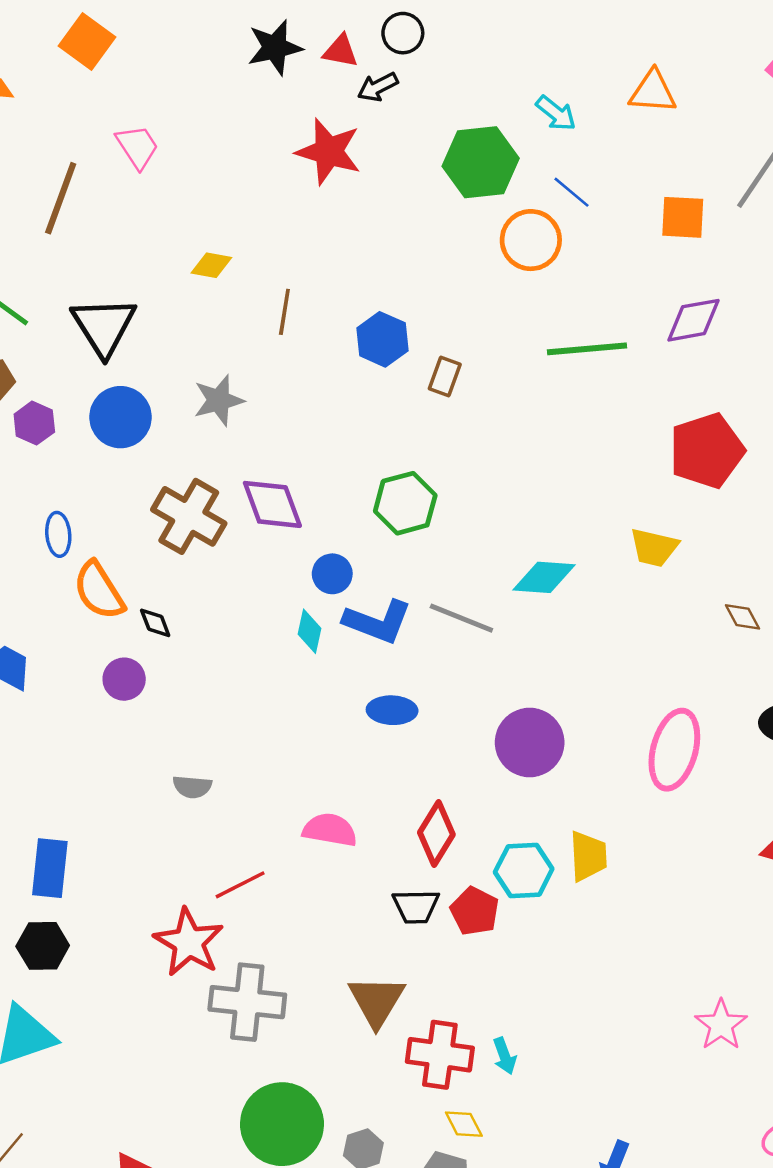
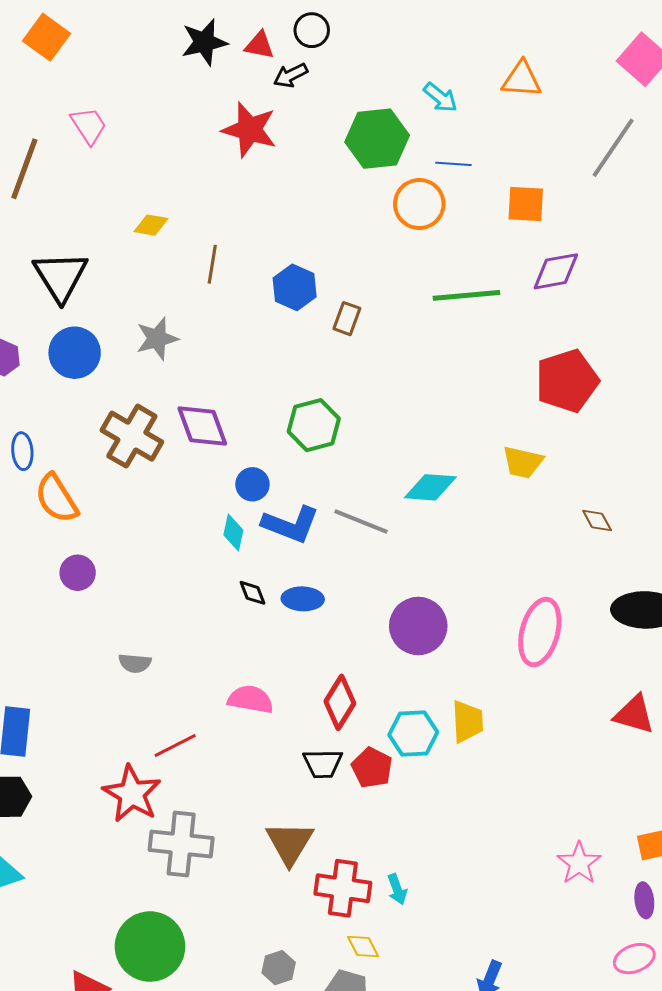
blue line: (571, 192) -> (453, 164), turned -36
orange square: (683, 217) -> (526, 204), moved
black diamond: (155, 623) -> (252, 593), moved
green circle: (282, 1124) -> (150, 947), moved

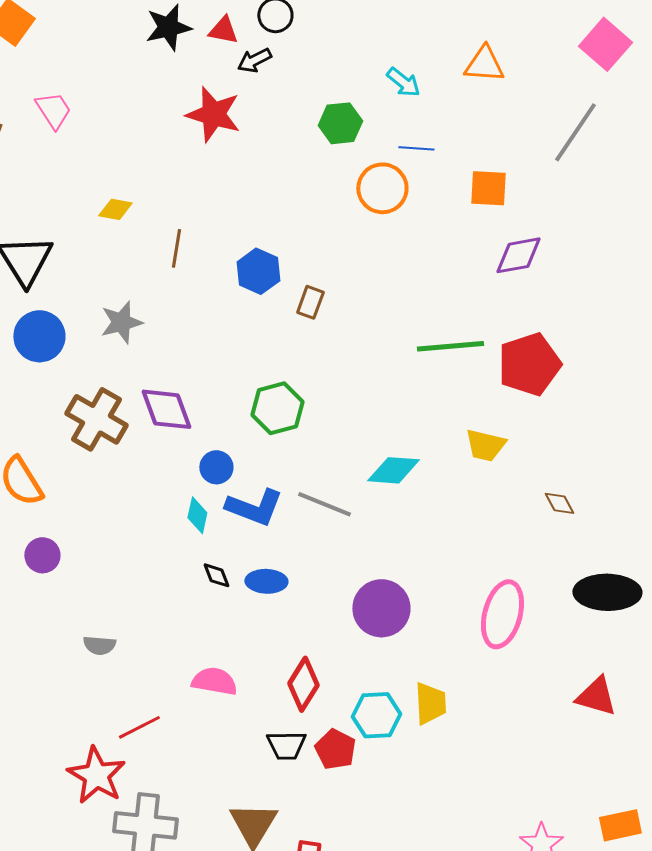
green hexagon: (377, 139) -> (340, 123), size x0.7
green line: (466, 295) -> (450, 346), moved

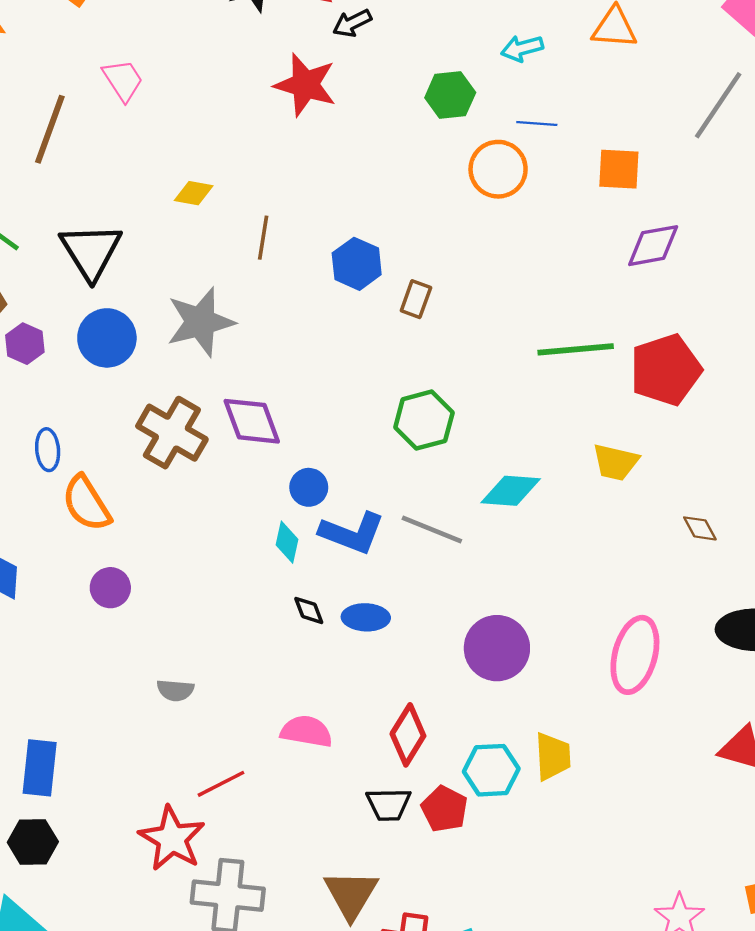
cyan arrow: (403, 82) -> (522, 48), turned 126
gray star: (121, 322) -> (200, 322), size x1.4
green hexagon: (277, 408) -> (424, 420), moved

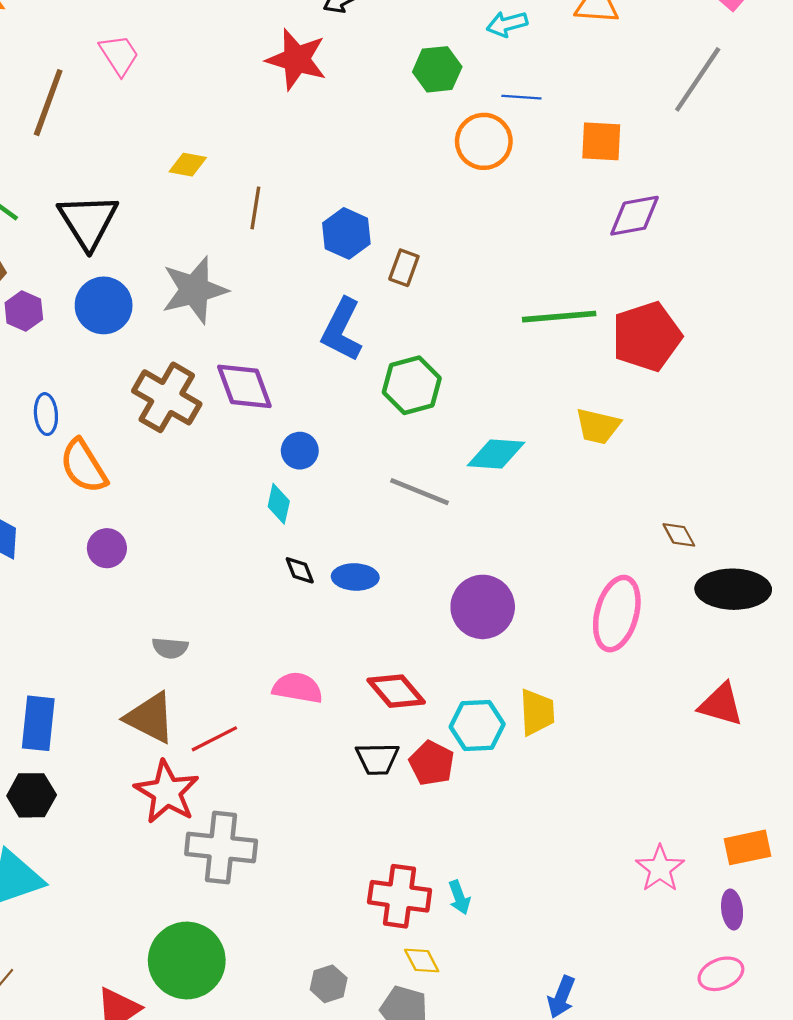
brown diamond: (700, 528) -> (679, 535), moved
blue L-shape: (352, 533) -> (342, 330), moved, turned 96
red diamond: (408, 735) -> (396, 691), turned -72
brown triangle: (351, 894) -> (150, 718), moved, turned -34

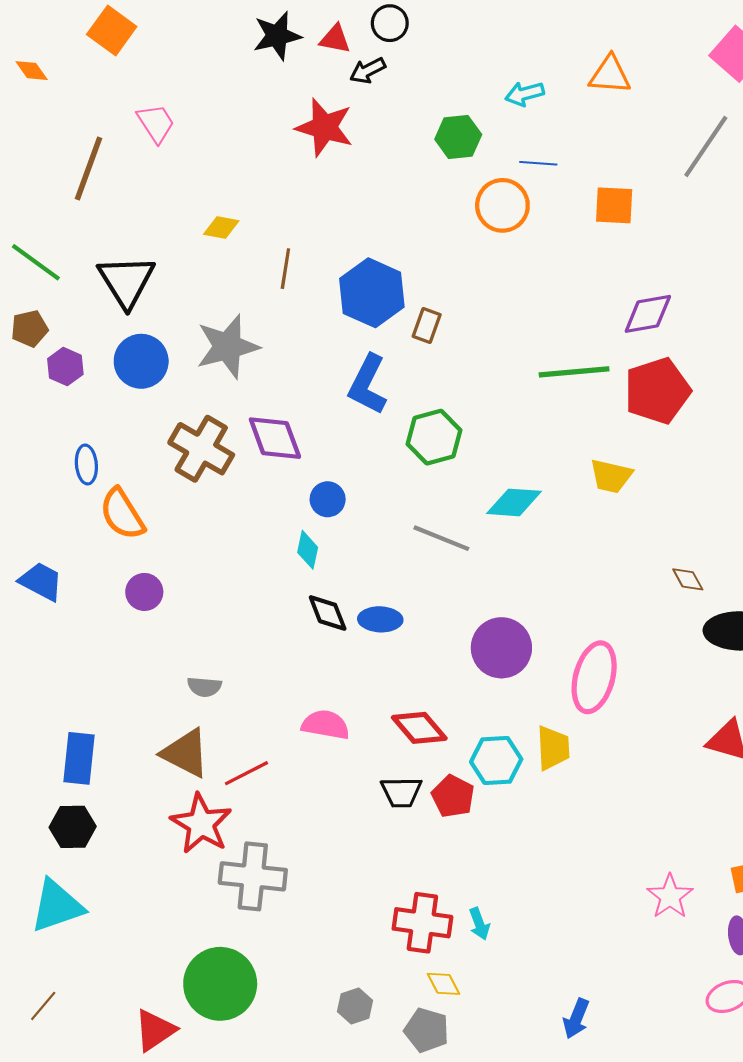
purple diamond: (635, 216) -> (648, 314), moved
blue hexagon: (346, 233) -> (372, 293), size x1.4
black diamond: (300, 570) -> (328, 613), size x1.4
pink ellipse: (617, 614) -> (594, 677), moved

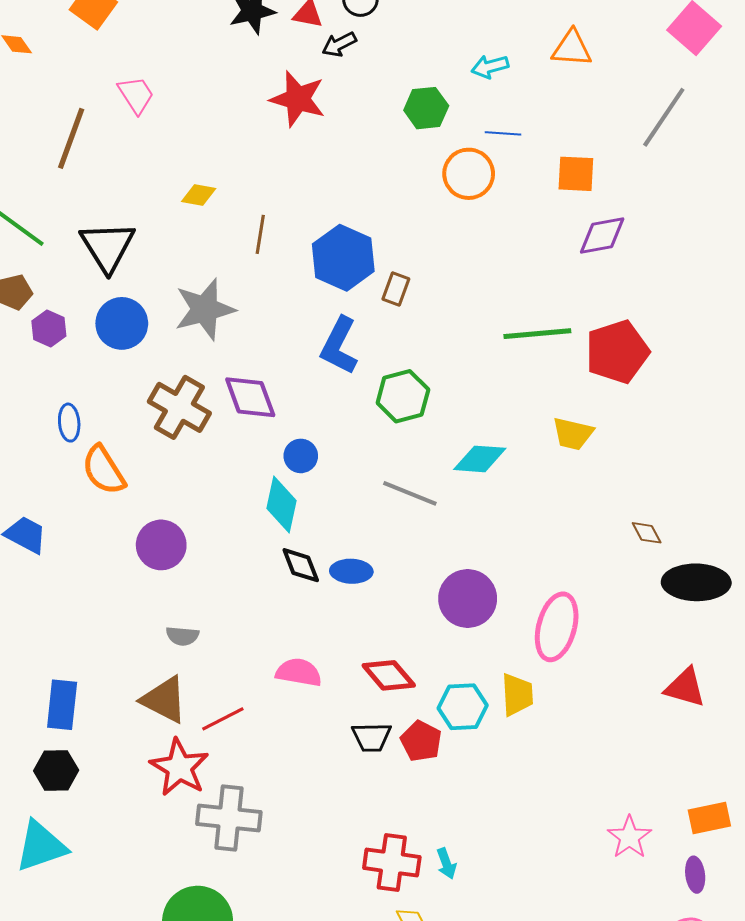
purple diamond: (648, 314) -> (602, 235), moved
cyan diamond: (308, 550) -> (282, 504), size x1.5
purple circle: (144, 592) -> (161, 545), moved, size x1.4

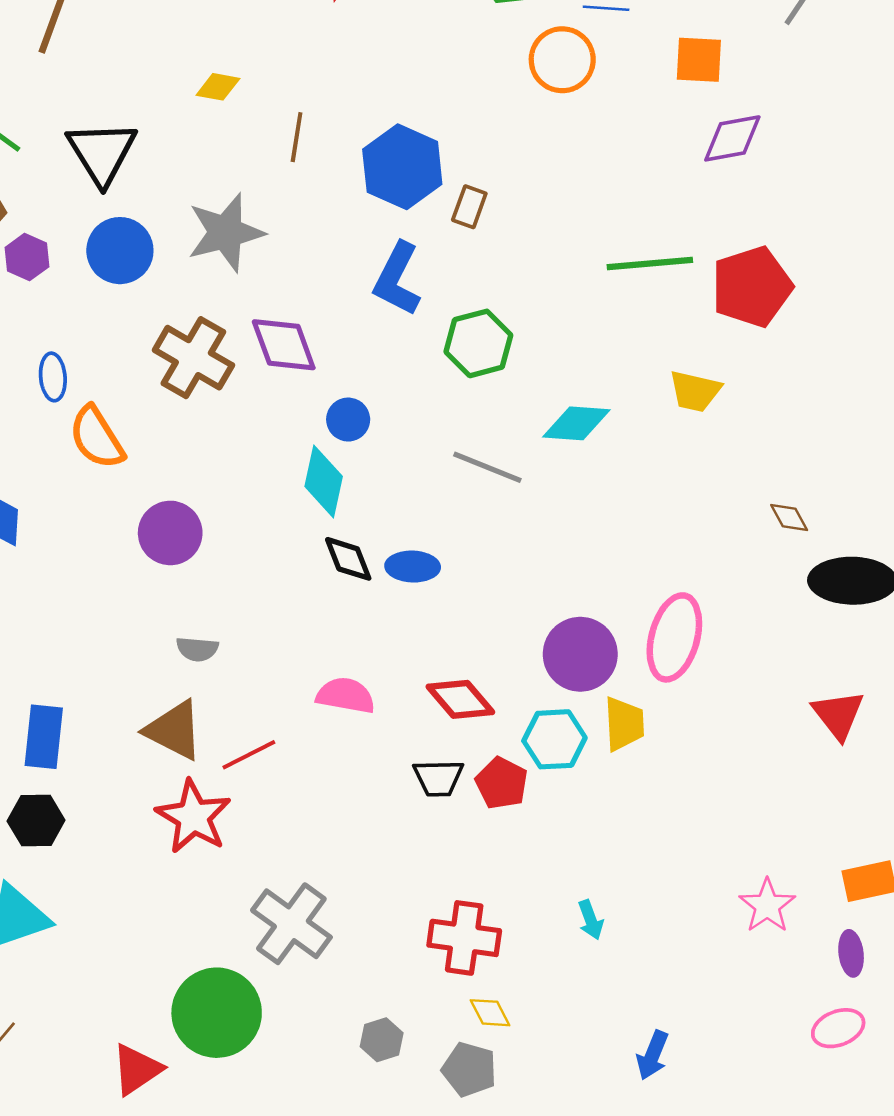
purple circle: (468, 599) -> (580, 654), moved
red triangle: (685, 688) -> (838, 715), turned 36
gray cross: (229, 818) -> (291, 924), moved, turned 30
cyan arrow: (446, 863) -> (591, 920), moved

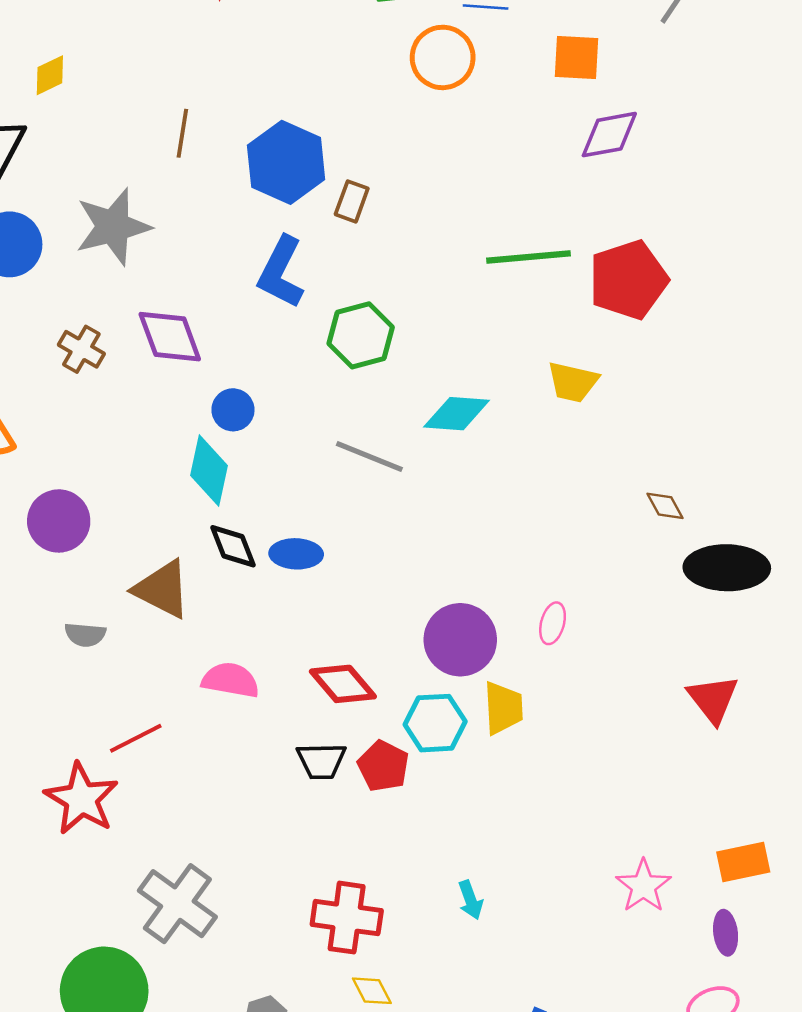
yellow diamond: (218, 87) -> (50, 75), moved, turned -36
brown cross: (193, 358) -> (81, 349), size x0.6
pink ellipse: (674, 637) -> (553, 623), size x0.5
brown triangle: (174, 730) -> (162, 589), moved

